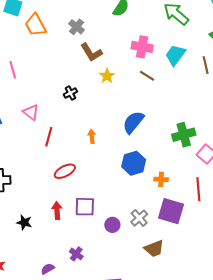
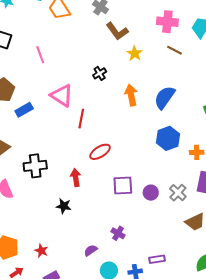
pink triangle: (31, 112) -> (62, 96), size x1.4
orange arrow: (92, 136) -> (131, 95), moved, size x1.5
red arrow: (57, 210) -> (76, 178), moved
purple circle: (112, 225) -> (151, 193), moved

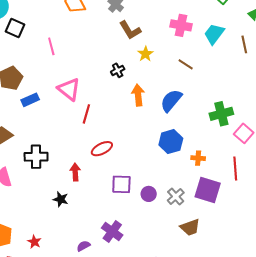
brown line: (174, 50) -> (186, 64), moved
black cross: (100, 73) -> (118, 70), moved
purple cross: (118, 233) -> (112, 232), size x1.5

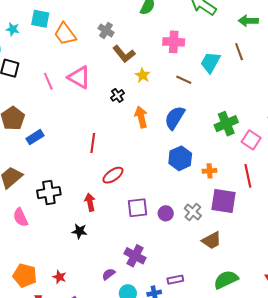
cyan trapezoid: (214, 34) -> (210, 62), moved
pink triangle: (69, 89) -> (79, 77), moved

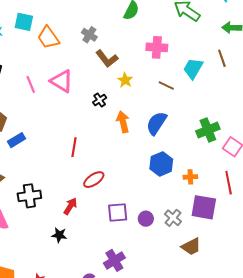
red arrow: (90, 202) -> (70, 206), turned 42
purple cross: (135, 256) -> (114, 260), turned 30

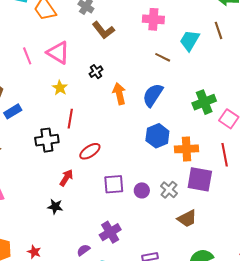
yellow star: (125, 80) -> (60, 88), moved
orange cross: (190, 177) -> (187, 149), size x1.6
black cross: (29, 196) -> (47, 140), moved

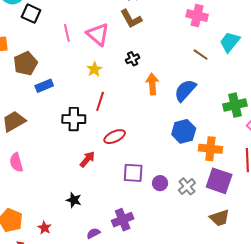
brown L-shape: (103, 30) -> (131, 19), moved
black star: (55, 207) -> (74, 200), moved
brown trapezoid: (187, 219) -> (220, 218), moved

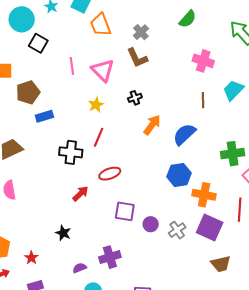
brown line: (201, 55) -> (203, 100), turned 49
orange arrow: (152, 84) -> (152, 125), turned 35
brown trapezoid: (220, 218) -> (221, 264), moved

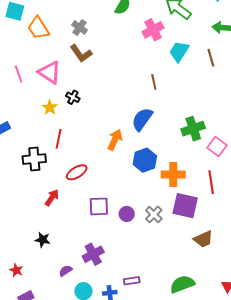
pink cross: (203, 61) -> (153, 30), moved, turned -35
cyan trapezoid: (233, 90) -> (179, 52), moved
black cross: (135, 98) -> (73, 97), moved, turned -32
orange arrow: (152, 125) -> (115, 140), moved

